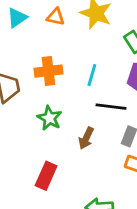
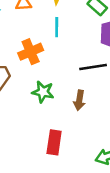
cyan line: (92, 75) -> (57, 27), moved

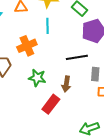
red rectangle: (54, 142) -> (51, 104), moved, turned 30

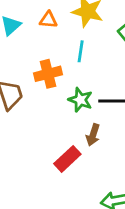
green star: (37, 78) -> (80, 100), moved

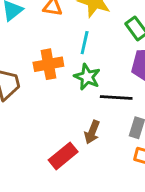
green star: (80, 100) -> (87, 77), moved

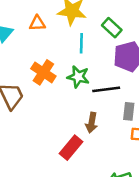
cyan line: (85, 43) -> (81, 43), moved
orange cross: (48, 64) -> (43, 72), turned -35

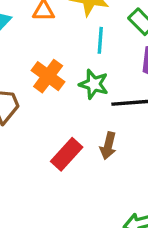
red rectangle: (71, 148) -> (67, 154), moved

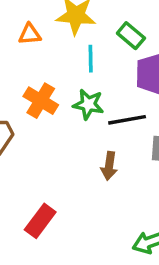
red rectangle: (67, 154) -> (40, 221), moved

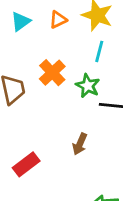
orange triangle: (30, 34) -> (58, 20), turned -36
brown arrow: (109, 166) -> (80, 144), moved

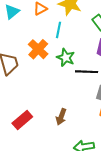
cyan line: (99, 51) -> (58, 30), moved
brown arrow: (80, 144) -> (61, 117), moved

